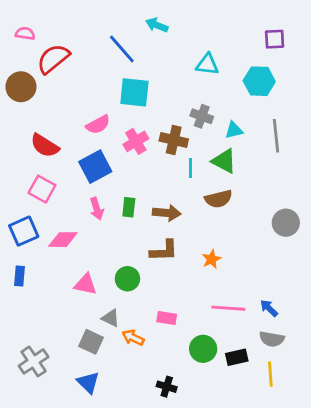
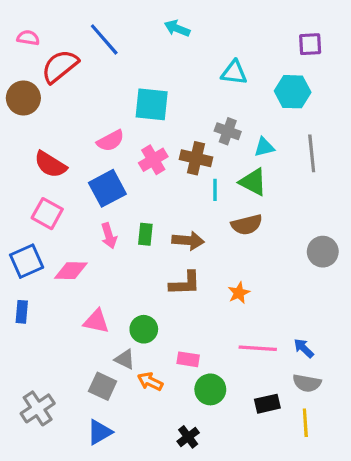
blue line: (122, 49) -> (104, 39), moved
green circle: (127, 279) -> (144, 329), moved
green circle: (203, 349) -> (210, 389), moved
blue triangle: (88, 382) -> (99, 432), turned 45
black cross: (167, 387) -> (188, 437), turned 36

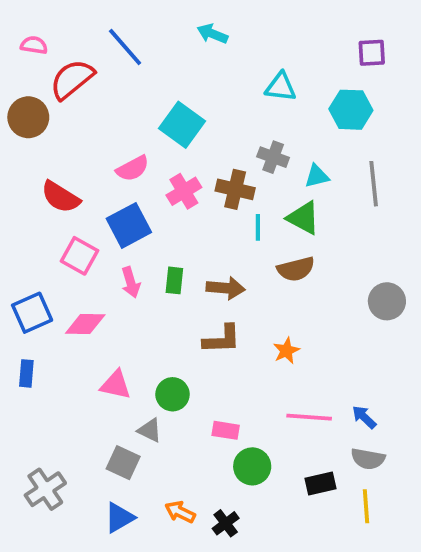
cyan square: (152, 104) -> (182, 125), turned 30
pink square: (47, 214) -> (80, 256), moved
orange arrow: (150, 382) -> (180, 512), moved

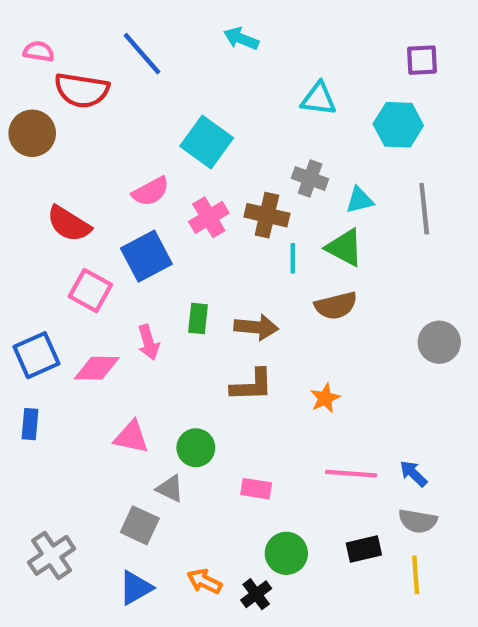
red semicircle: (72, 79) -> (82, 90), turned -132
pink arrow: (131, 282) -> (148, 342), moved
green circle: (252, 466) -> (286, 553), moved

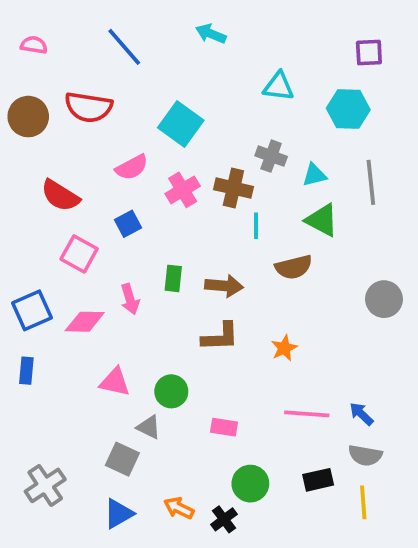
red semicircle: (82, 90) -> (88, 107), moved
green triangle: (344, 247) -> (322, 220), moved
blue square: (146, 256) -> (128, 224), size x0.6

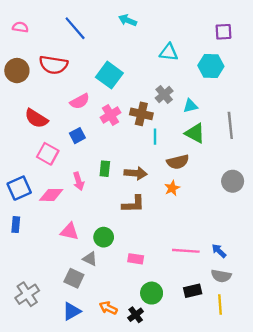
gray cross: (271, 156) -> (164, 94), turned 30
gray line: (371, 182) -> (230, 125), moved
orange star: (284, 348) -> (172, 188), moved

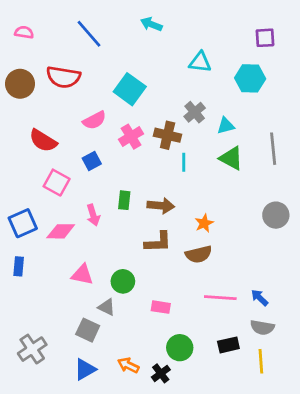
brown semicircle: (178, 162) -> (199, 254), moved

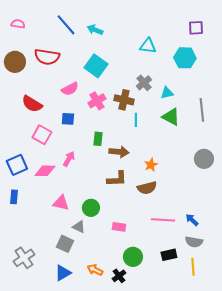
cyan arrow: (151, 24) -> (95, 30), moved
blue square: (92, 161) -> (68, 119), turned 32
green rectangle: (124, 200) -> (98, 139), moved
pink arrow: (93, 215) -> (69, 159), turned -133

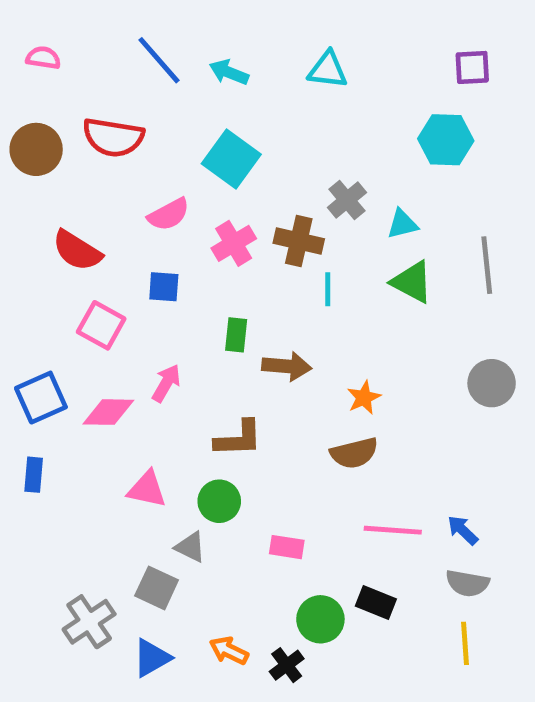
cyan triangle: (148, 46) -> (328, 70), moved
brown L-shape: (117, 179) -> (239, 439), moved
black rectangle: (169, 255) -> (376, 602), moved, turned 35
gray cross: (24, 258) -> (89, 622), moved

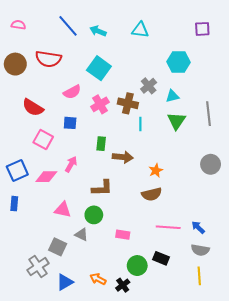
cyan hexagon: (446, 140) -> (179, 62), moved
green triangle: (412, 282) -> (176, 121), turned 36
gray square: (157, 588) -> (58, 247), moved

